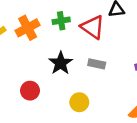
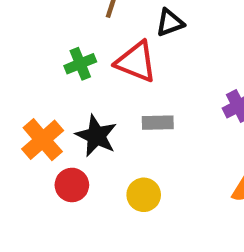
orange cross: (28, 28) -> (43, 140), moved
red circle: (30, 91) -> (72, 185), moved

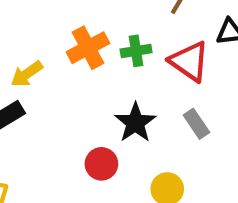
gray rectangle: (158, 123) -> (196, 124), turned 44
orange cross: (43, 140) -> (88, 48), moved

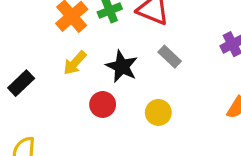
yellow arrow: (27, 74) -> (75, 63), moved

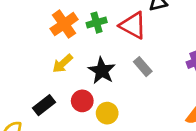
black rectangle: (21, 83) -> (44, 105), moved
yellow circle: (158, 112) -> (107, 113), moved

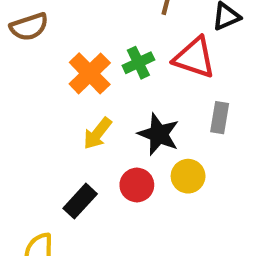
gray rectangle: (143, 67) -> (220, 118), turned 60
yellow circle: (107, 113) -> (188, 176), moved

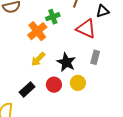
green cross: (138, 63) -> (53, 17), moved

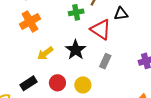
green cross: (53, 17) -> (76, 12), moved
orange cross: (37, 31) -> (30, 21), moved
black star: (66, 62) -> (76, 50), moved

